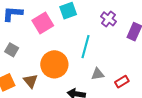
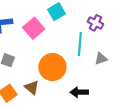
purple cross: (109, 19) -> (95, 23), moved
gray triangle: (98, 74) -> (101, 59), moved

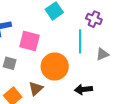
pink square: (34, 28) -> (30, 41), moved, turned -30
brown triangle: (32, 88) -> (36, 89), turned 42

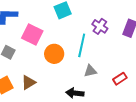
gray triangle: (102, 54) -> (90, 71), moved
orange circle: (55, 66) -> (54, 54), moved, size x0.7

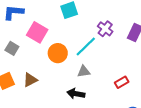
cyan line: (82, 45) -> (86, 47), turned 30
gray triangle: (90, 71) -> (84, 71), moved

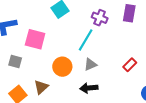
orange circle: (58, 53) -> (62, 67), moved

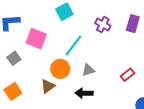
cyan line: (86, 40) -> (73, 45), moved
gray square: (15, 61) -> (14, 58), turned 32
brown triangle: (41, 87) -> (48, 86), moved

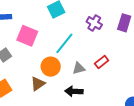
red rectangle: (127, 75) -> (102, 62), moved

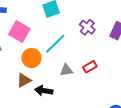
orange circle: (51, 67) -> (31, 58), moved
black arrow: (74, 91) -> (44, 91), moved

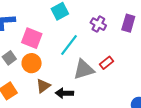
orange circle: (31, 58) -> (32, 63), moved
gray triangle: (66, 70) -> (84, 70), size x1.6

